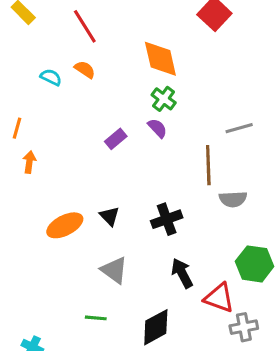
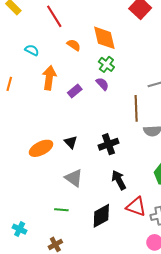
orange semicircle: (85, 70) -> (74, 45), moved
orange arrow: (29, 162) -> (49, 78), moved, size x1.6
red triangle: (219, 298) -> (136, 207), moved

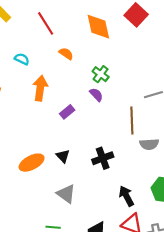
orange diamond: (104, 38) -> (98, 27), moved
purple rectangle: (75, 91) -> (67, 112), moved
black arrow: (119, 180) -> (126, 196), moved

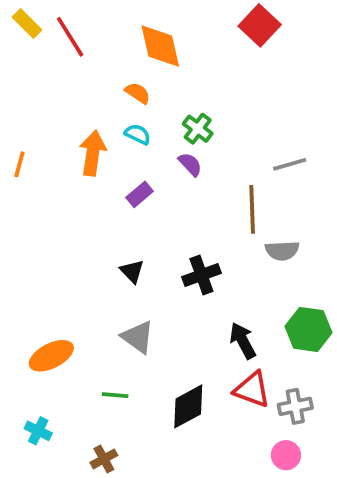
red line: (46, 23) -> (70, 37), moved
orange diamond: (98, 27) -> (160, 46), moved
cyan semicircle: (22, 59) -> (138, 134), moved
orange ellipse: (32, 163) -> (51, 356), moved

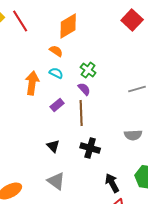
red square: (260, 25) -> (132, 20), moved
orange diamond: (160, 46) -> (68, 26), turned 72
brown line: (252, 209) -> (81, 113), moved
black cross: (201, 275) -> (90, 148), turned 36

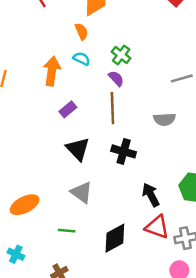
orange semicircle: (56, 51) -> (82, 31), turned 32
purple rectangle: (57, 105) -> (68, 109), moved
gray semicircle: (133, 135) -> (164, 119), moved
black triangle: (53, 146) -> (78, 149), size x1.5

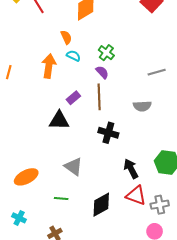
orange semicircle: (82, 31) -> (66, 37), moved
purple rectangle: (68, 109) -> (73, 98), moved
black triangle: (78, 149) -> (59, 120), moved, turned -45

